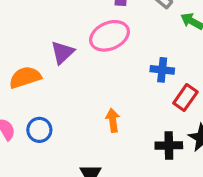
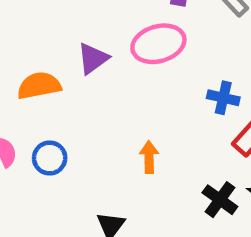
black cross: (169, 145) -> (220, 200), turned 30

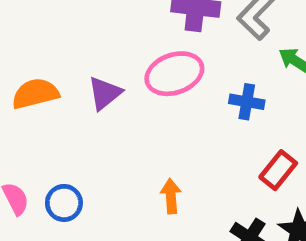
orange semicircle: (39, 86) -> (35, 94), moved
blue cross: (223, 98) -> (247, 102), moved

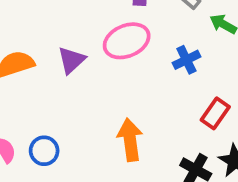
blue cross: (247, 102) -> (186, 60), turned -32
orange arrow: (171, 196) -> (130, 140), size x1.5

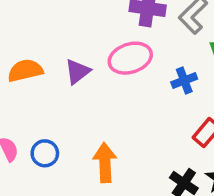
orange arrow: (130, 140) -> (105, 163), moved

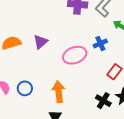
pink ellipse: (130, 58) -> (75, 55), moved

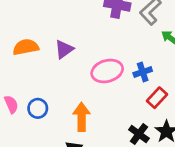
blue cross: (100, 43) -> (143, 72), moved

